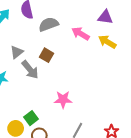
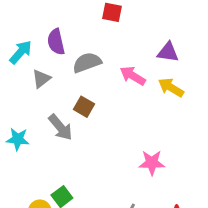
gray triangle: (17, 52) -> (41, 79), moved
pink star: (63, 100) -> (152, 163), moved

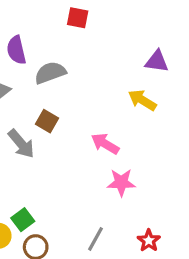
purple triangle: (168, 52) -> (157, 61), moved
pink arrow: (133, 76) -> (105, 144), moved

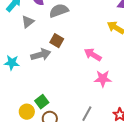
gray arrow: (21, 144) -> (41, 55), turned -66

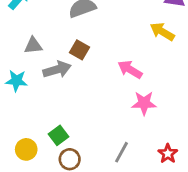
gray triangle: (28, 22) -> (33, 46), moved, turned 32
yellow circle: (27, 112) -> (26, 149), moved

